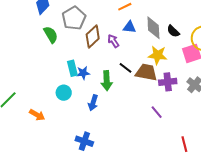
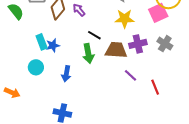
brown trapezoid: (146, 72) -> (116, 50), moved
green arrow: (107, 81) -> (88, 54), moved
red line: (184, 144) -> (155, 87), moved

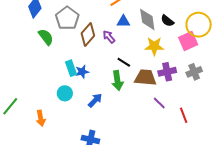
gray cross: (165, 44) -> (194, 72), turned 35
blue arrow: (66, 74) -> (95, 100), turned -147
orange arrow: (12, 93) -> (41, 118), turned 56

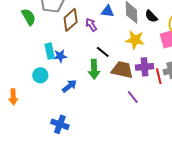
red line: (184, 115) -> (159, 76), moved

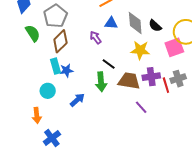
brown diamond: (71, 20) -> (60, 41), moved
orange arrow: (13, 97) -> (37, 115), moved
blue cross: (60, 124) -> (52, 138), moved, turned 36

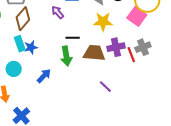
pink square: (174, 47) -> (137, 16), turned -30
black line: (109, 64) -> (73, 38), turned -32
purple line: (141, 107) -> (105, 87), moved

